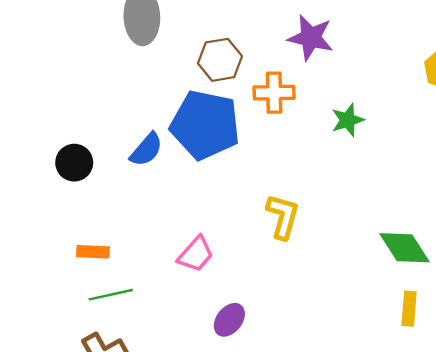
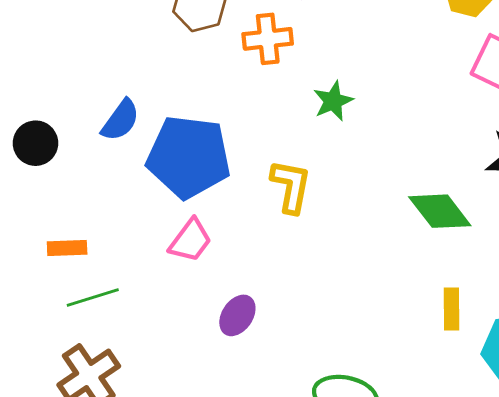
green star: (348, 120) -> (333, 101), moved
blue pentagon: (205, 125) -> (189, 157), moved
yellow rectangle: (409, 309) -> (451, 309), moved

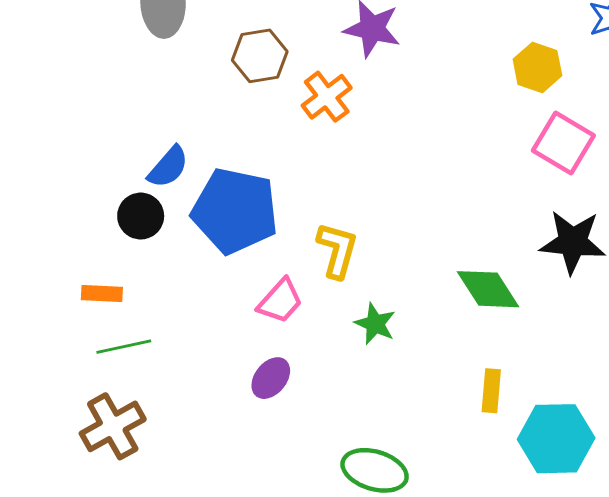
orange cross: (268, 39) -> (327, 97), turned -36
green star: (333, 101) -> (375, 324), moved, turned -30
black circle: (36, 143) -> (141, 216), moved
pink trapezoid: (190, 240) -> (280, 301), moved

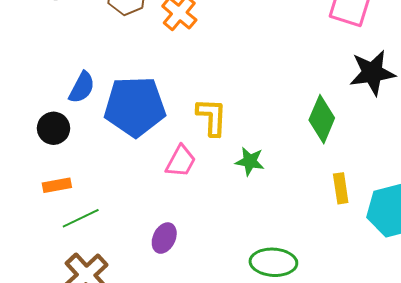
black circle: (141, 216) -> (54, 128), moved
green diamond: (488, 289) -> (322, 119), turned 69
purple ellipse: (271, 378) -> (164, 238), moved

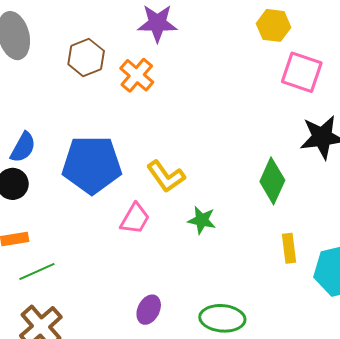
blue semicircle: (82, 87) -> (23, 147), moved
yellow L-shape: (212, 117) -> (166, 176), turned 141
purple ellipse: (164, 238) -> (149, 310), moved

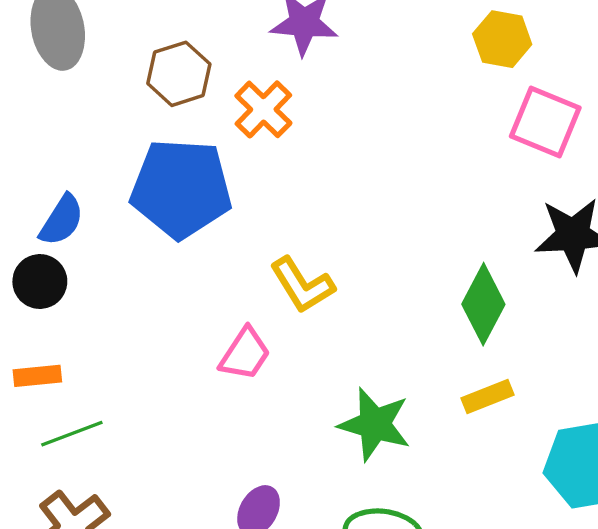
blue pentagon: (92, 165) -> (181, 188), moved
green star: (202, 220) -> (375, 424), moved, size x1.5
yellow rectangle: (289, 248) -> (488, 396), moved, turned 72

